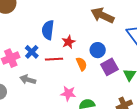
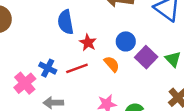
blue semicircle: (48, 30) -> (66, 22), moved

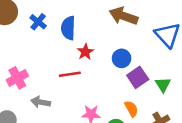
orange semicircle: (112, 64) -> (131, 109), moved
blue cross: (48, 68) -> (38, 22), moved

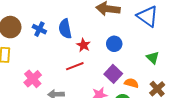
purple square: (138, 77) -> (113, 74), moved
orange semicircle: (131, 109) -> (131, 83), turned -32

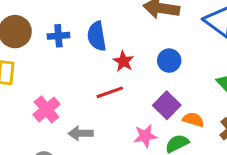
blue cross: (39, 29) -> (58, 36), turned -32

